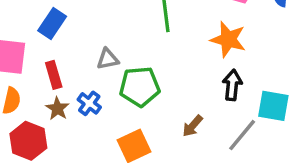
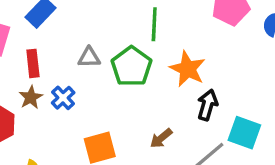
orange star: (228, 39) -> (187, 69), moved
green pentagon: (140, 87) -> (131, 66), moved, turned 30

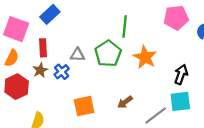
gray triangle: (89, 57) -> (77, 55), moved
black arrow: (207, 105) -> (181, 74), moved
cyan square: (244, 133) -> (180, 101), turned -30

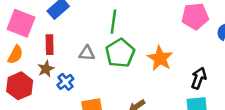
green line: (125, 26) -> (113, 22), moved
blue cross: (62, 72) -> (65, 82), moved

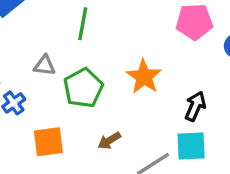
green pentagon: (120, 53) -> (83, 88), moved

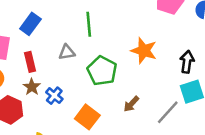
gray triangle: (45, 65) -> (67, 52), moved
orange square: (48, 142) -> (87, 117), turned -30

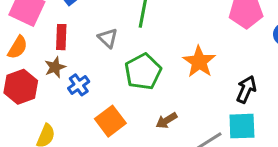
gray triangle: (67, 52) -> (108, 38), turned 36

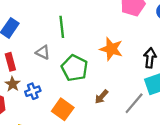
blue cross: (79, 85) -> (33, 91), turned 32

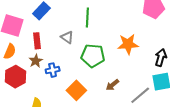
orange star: (111, 49) -> (128, 44), turned -30
green pentagon: (75, 68) -> (93, 56), turned -30

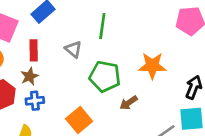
blue cross: (53, 70) -> (35, 101), moved
brown arrow: (112, 85) -> (128, 103), moved

